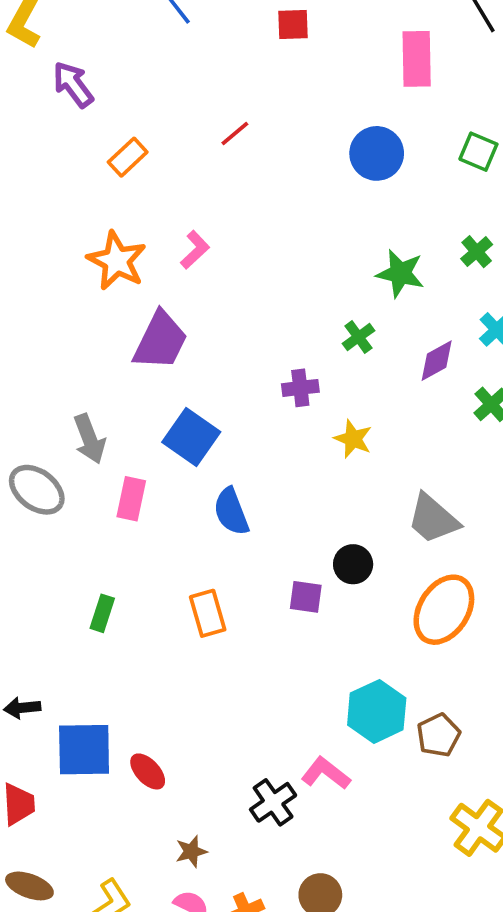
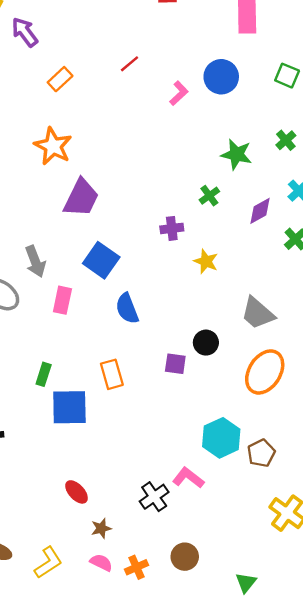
pink L-shape: (195, 250) -> (179, 93), moved
blue square: (84, 750) -> (69, 407), moved
red ellipse: (148, 771) -> (77, 492), moved

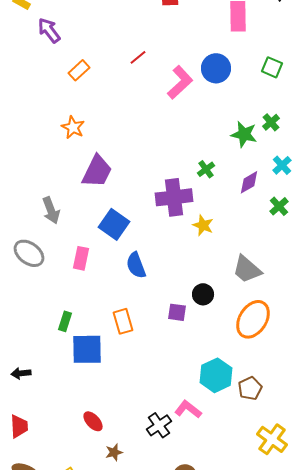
pink L-shape: (179, 93) -> (180, 82), size x1.6
orange star: (53, 146) -> (73, 127), size x0.7
green star: (236, 154) -> (244, 134), moved
purple cross: (172, 228) -> (174, 197), size x1.8
gray arrow: (35, 261) -> (51, 210), moved

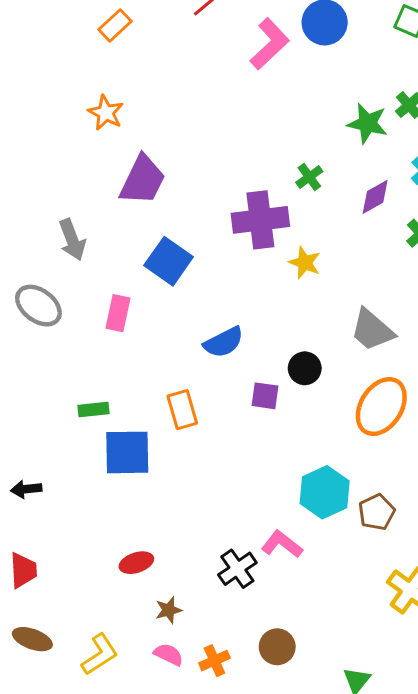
blue semicircle: (136, 265) -> (224, 342), moved, turned -96
green rectangle: (65, 321) -> (94, 410), turned 66
red ellipse: (93, 421) -> (136, 563), turned -65

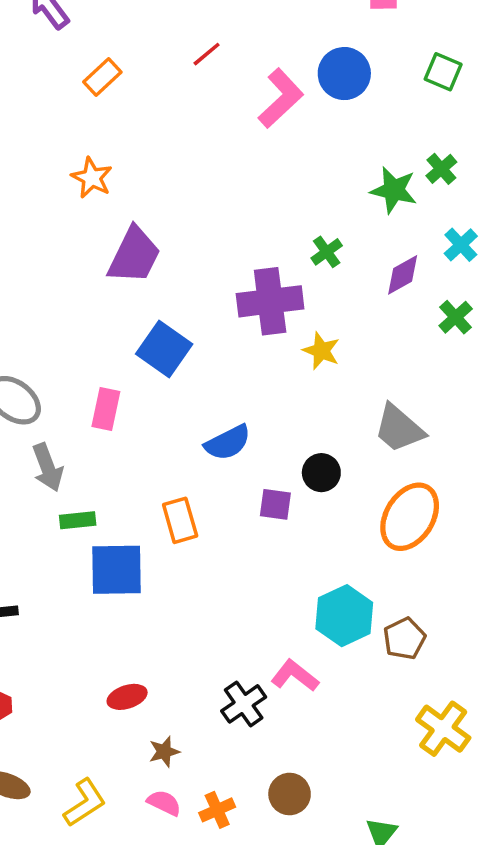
gray arrow: (72, 240) -> (48, 467), moved

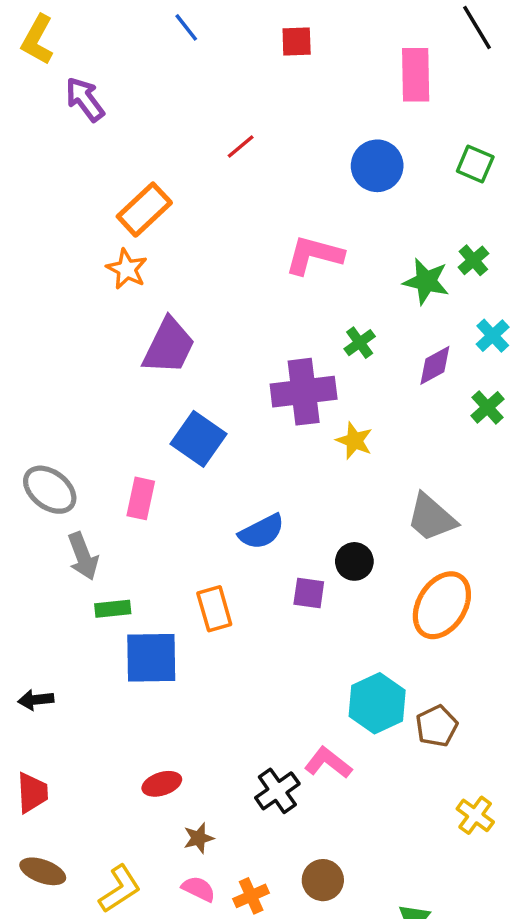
orange rectangle: (102, 77) -> (144, 210), moved, size x1.4
pink L-shape: (281, 98) -> (314, 255), moved, turned -122
yellow cross: (443, 729) -> (475, 815), size x0.7

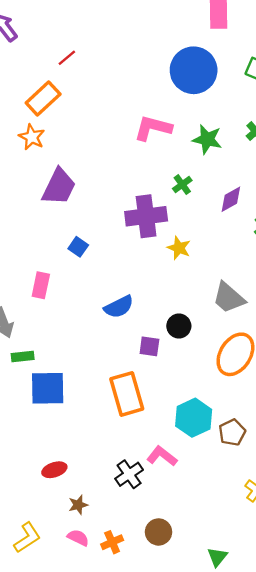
red line: (241, 147) -> (67, 58), moved
blue circle: (377, 166) -> (194, 70), size x1.4
green star: (426, 281) -> (207, 139), moved
blue square: (199, 439) -> (78, 247), size x0.6
orange rectangle: (214, 609) -> (127, 394), moved, size x1.5

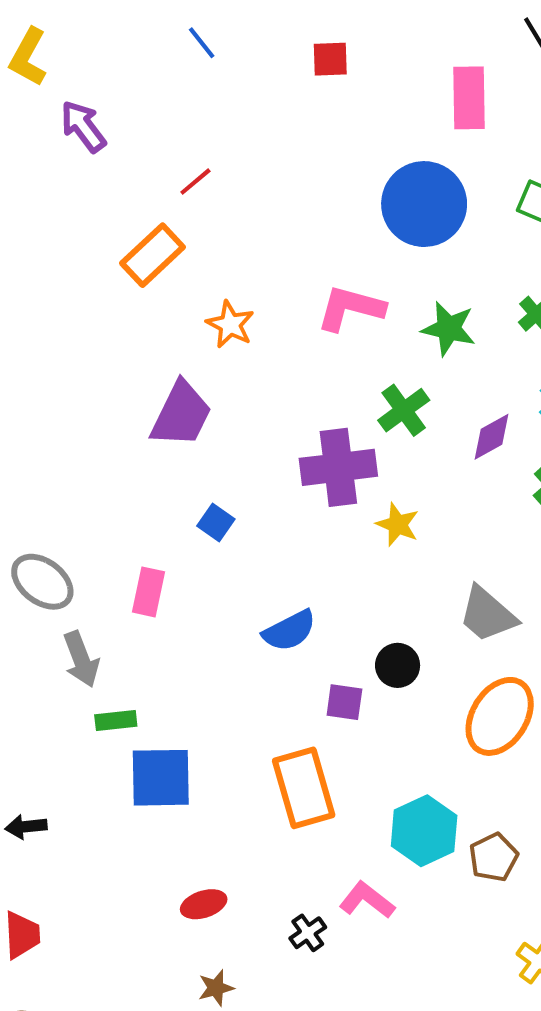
orange star: (32, 137) -> (230, 324), moved
green cross: (182, 185) -> (404, 410), size x1.4
red ellipse: (54, 470) -> (204, 904), moved
black cross: (129, 474) -> (308, 933), size x0.7

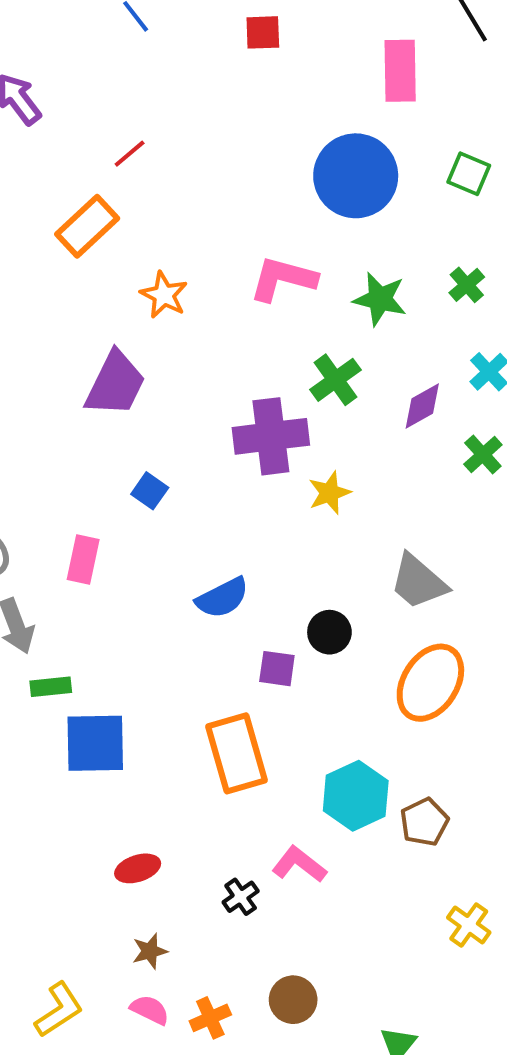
yellow star: (398, 525) -> (329, 493), turned 30

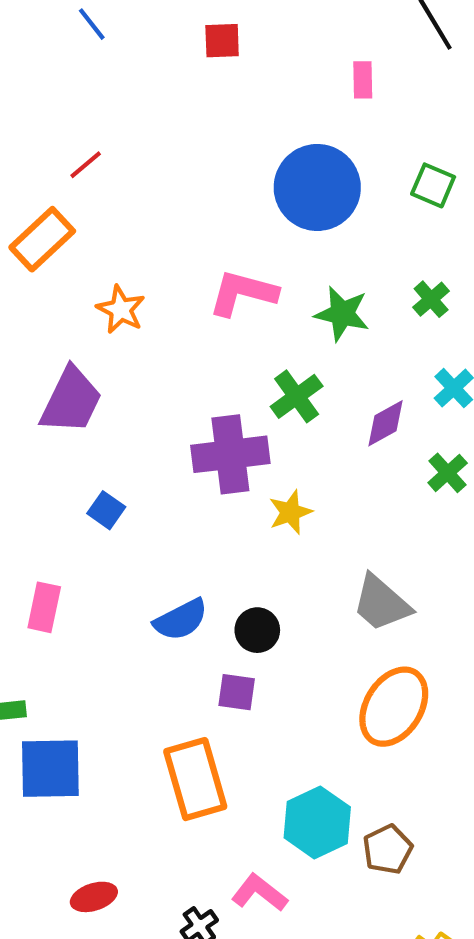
pink rectangle: (400, 71) -> (363, 80), size x0.6
pink rectangle: (83, 559) -> (44, 607), moved
black circle: (329, 632) -> (257, 630), moved

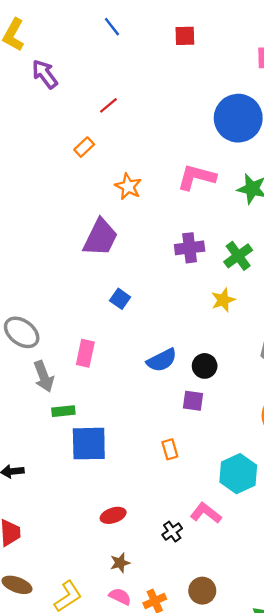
orange rectangle: (42, 239) -> (84, 147), size x0.6
green cross: (297, 396) -> (238, 256), moved
purple cross: (230, 454) -> (190, 248), moved, size x0.7
orange rectangle: (195, 779) -> (170, 449), size x0.5

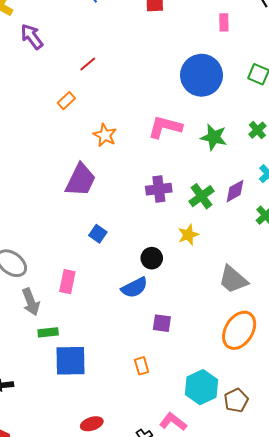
black circle: (205, 366) -> (152, 258), moved

